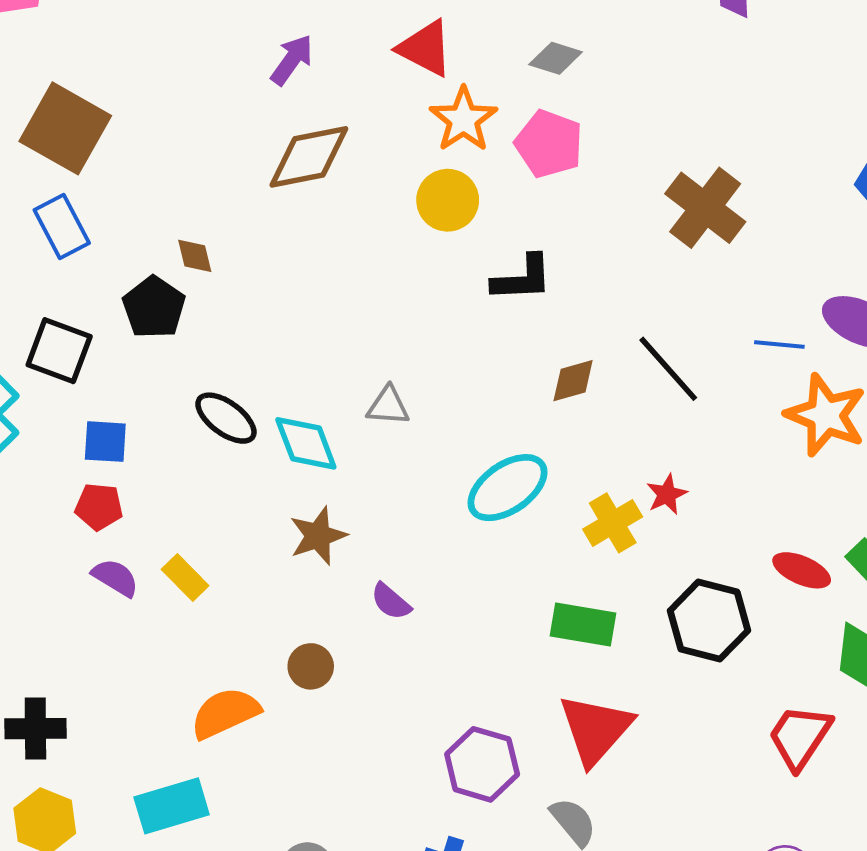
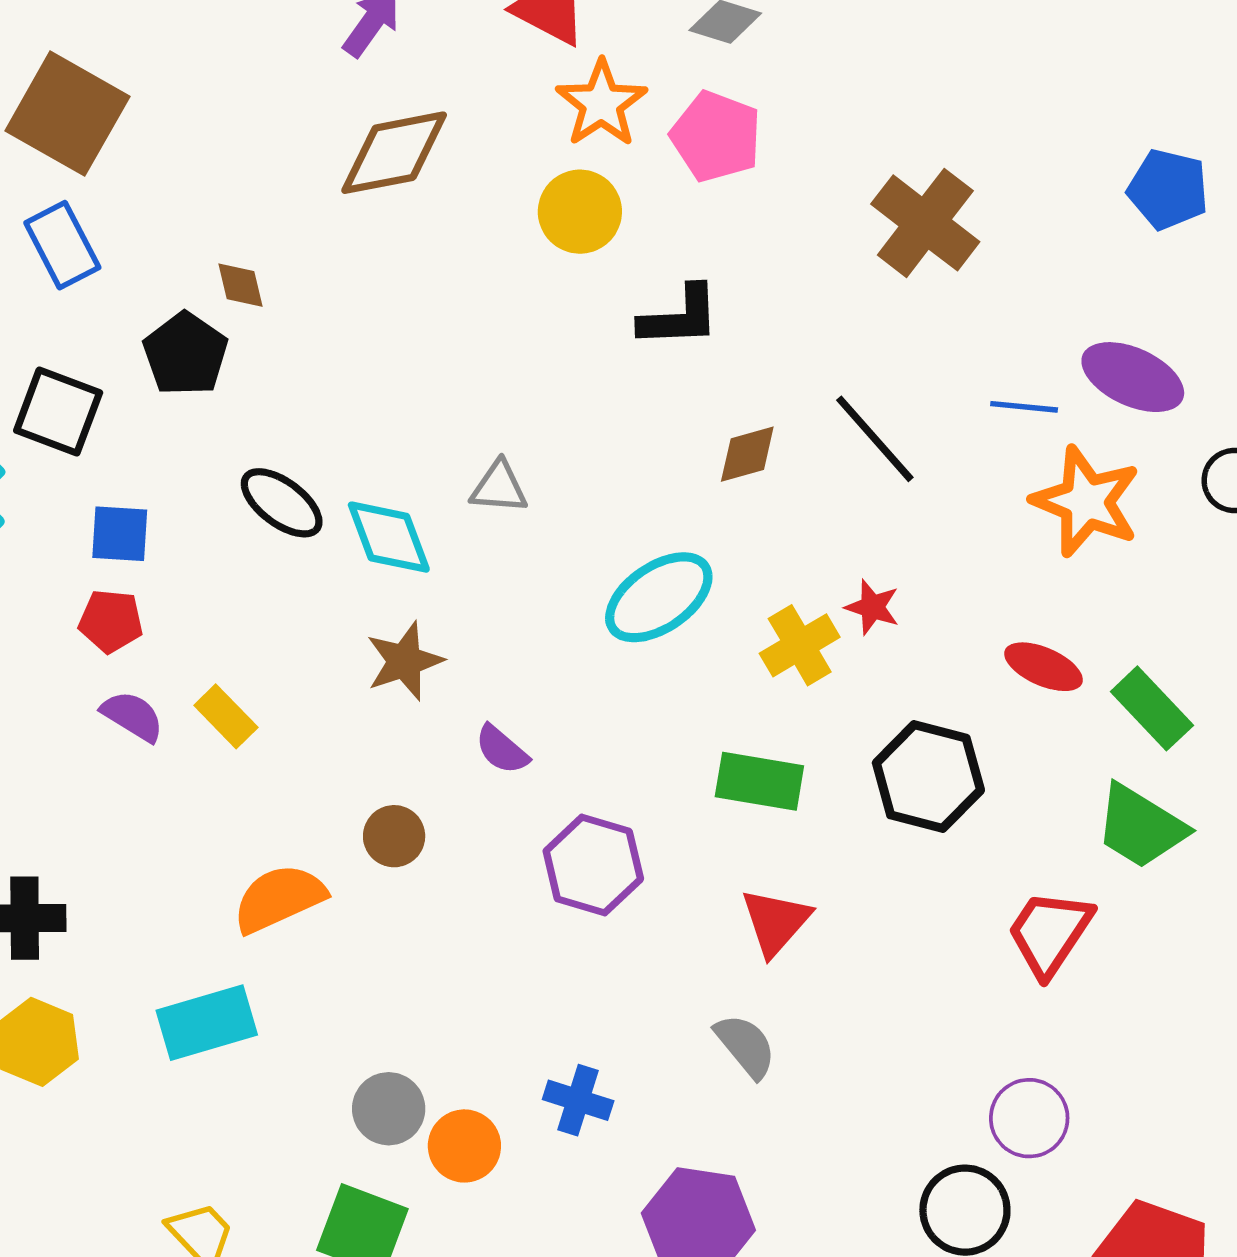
red star: (667, 494) -> (872, 607), turned -30
red ellipse: (802, 570) -> (1044, 667), moved
red triangle: (595, 729) -> (776, 922), size x0.7
purple hexagon: (482, 764) -> (593, 865), moved

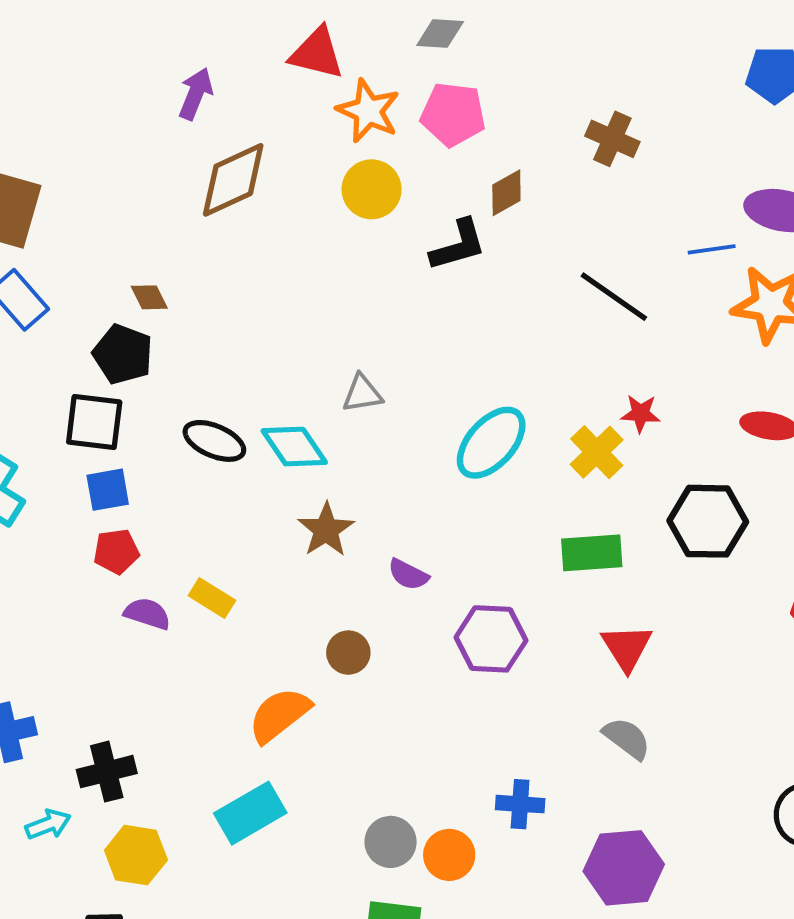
brown cross: (925, 223) -> (612, 139), size x0.7
black square: (58, 412) -> (94, 422), moved
brown diamond: (747, 454) -> (506, 193), moved

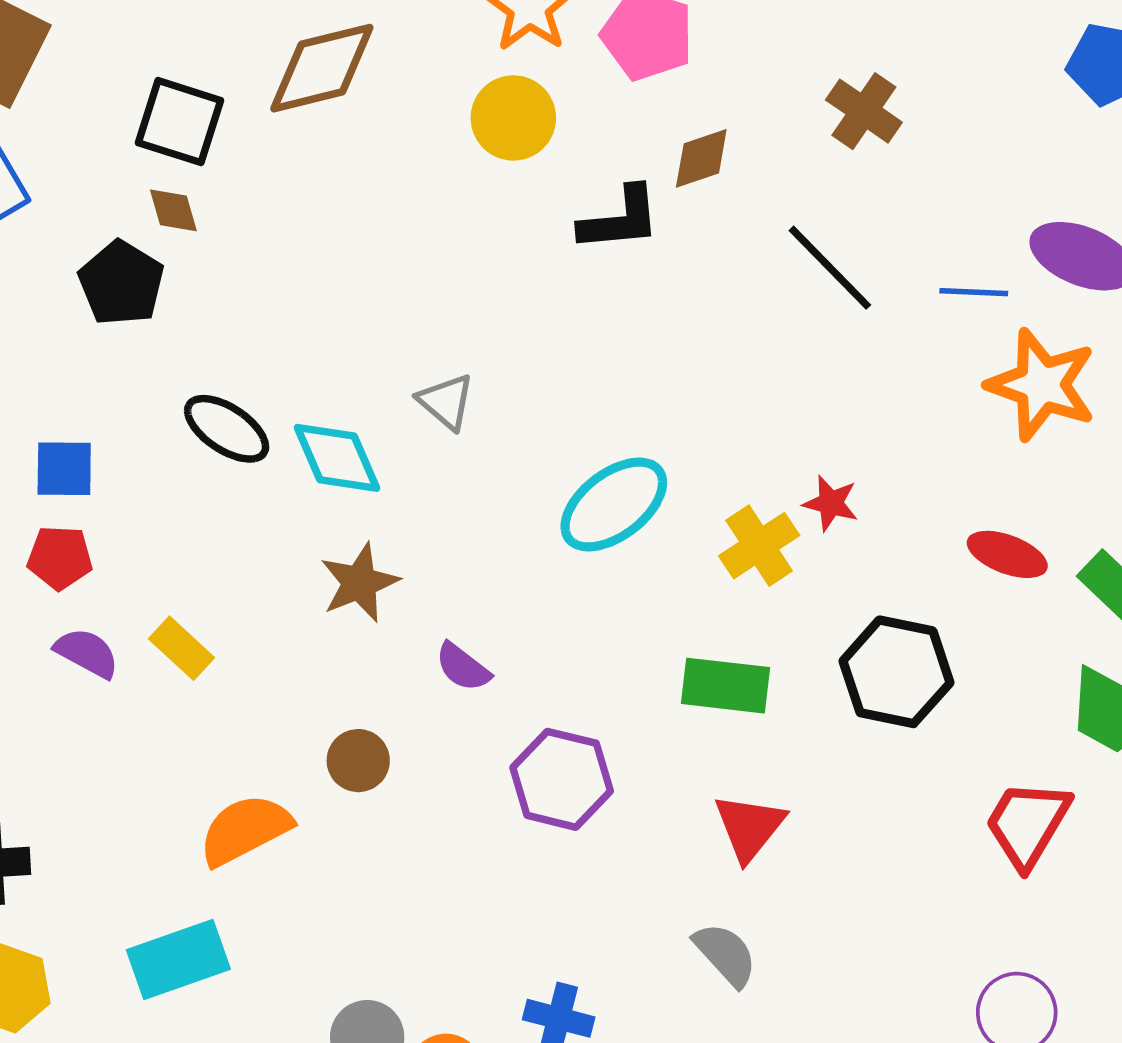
black line: (614, 297) -> (830, 268), moved
gray triangle: (362, 394) -> (446, 402), turned 39
black square: (94, 422) -> (180, 122), moved

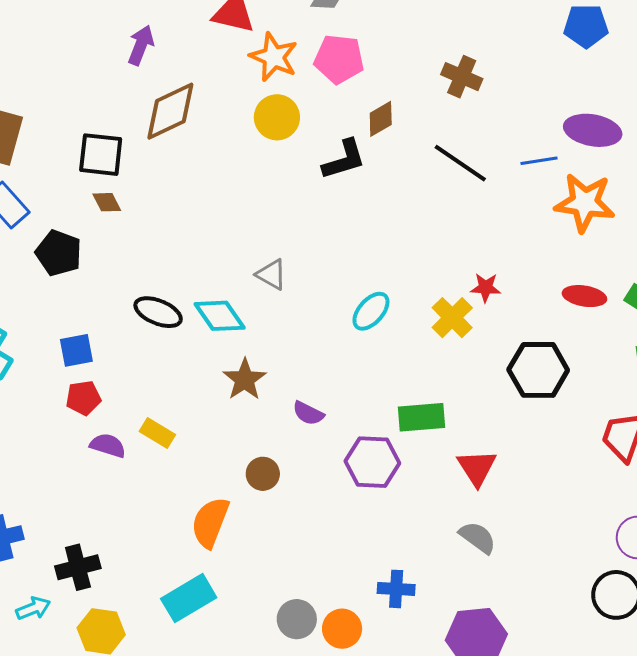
black pentagon: (121, 283) -> (59, 253), moved
cyan ellipse: (614, 504) -> (371, 311), size x0.7
green rectangle: (726, 686) -> (422, 417), moved
orange semicircle: (245, 830) -> (210, 522), turned -30

